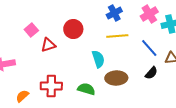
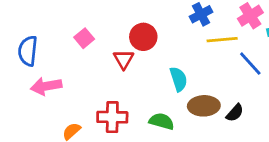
yellow line: (117, 36) -> (222, 40), moved
red triangle: (48, 45) -> (124, 59), moved, turned -42
black semicircle: (151, 73) -> (235, 113), moved

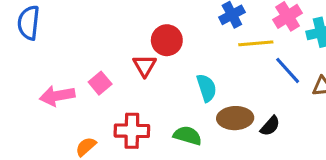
pink square: (84, 38) -> (100, 83), moved
blue semicircle: (28, 51) -> (29, 23), moved

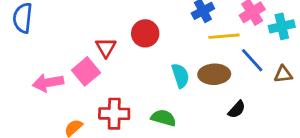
red triangle: (145, 66) -> (106, 47), moved
pink square: (100, 83) -> (86, 71), size x1.4
brown ellipse: (235, 118) -> (214, 74), moved

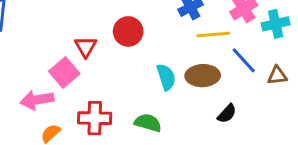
pink arrow: (48, 83) -> (37, 100), moved

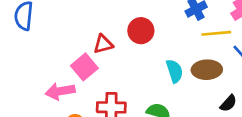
red triangle: (86, 47) -> (103, 44), turned 45

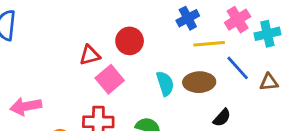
pink square: (84, 67) -> (110, 79), moved
pink arrow: (60, 91) -> (26, 106), moved

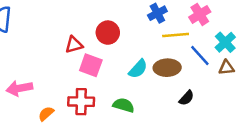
cyan cross: (267, 34) -> (225, 42), moved, turned -30
pink square: (110, 79) -> (91, 65), turned -30
cyan semicircle: (165, 84) -> (138, 69), turned 60

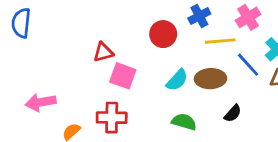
red circle: (108, 33) -> (163, 34), moved
green semicircle: (124, 105) -> (184, 122), moved

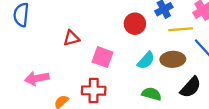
red triangle: (103, 52) -> (71, 38), moved
black semicircle: (233, 113) -> (191, 87), size x1.5

